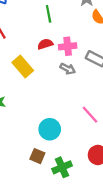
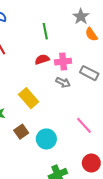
yellow rectangle: (23, 66) -> (29, 98), moved
brown square: (37, 156) -> (21, 132), moved, turned 32

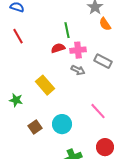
green line: (45, 31) -> (67, 30), moved
brown square: (21, 132) -> (35, 127), moved

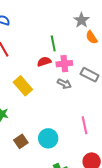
yellow rectangle: (45, 85) -> (23, 86), moved
pink line: (98, 111) -> (85, 125), turned 30

